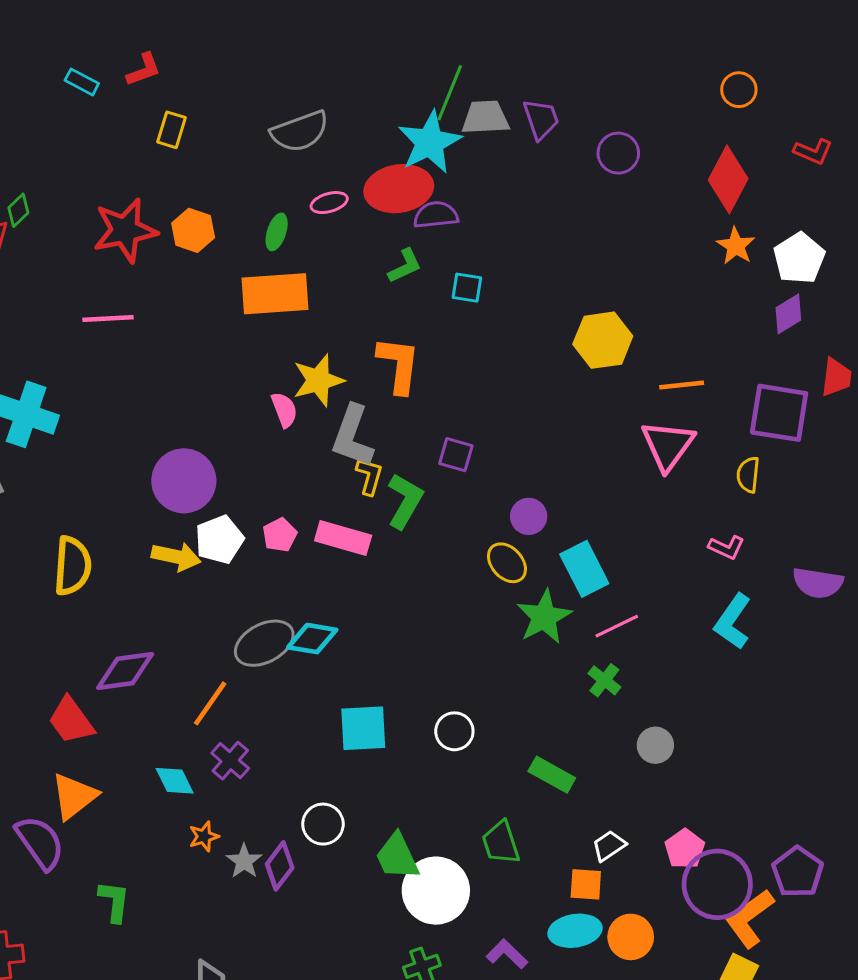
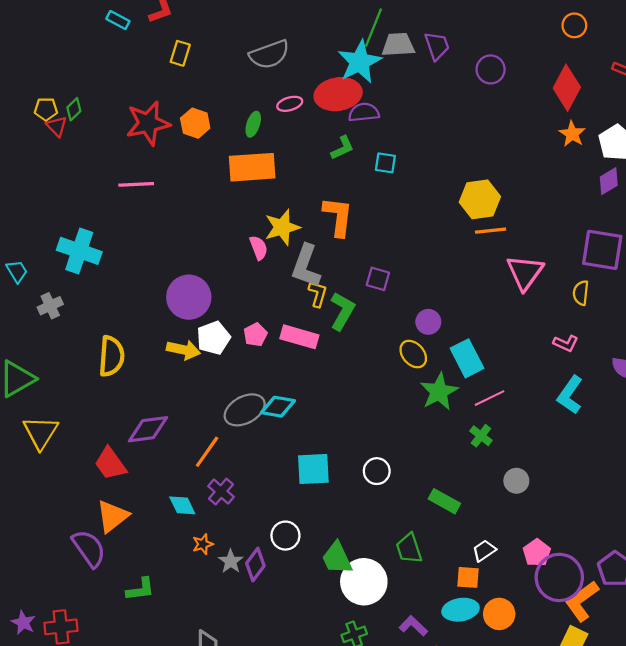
orange line: (682, 385) -> (491, 231), moved
green L-shape: (114, 901) -> (140, 589), turned 76

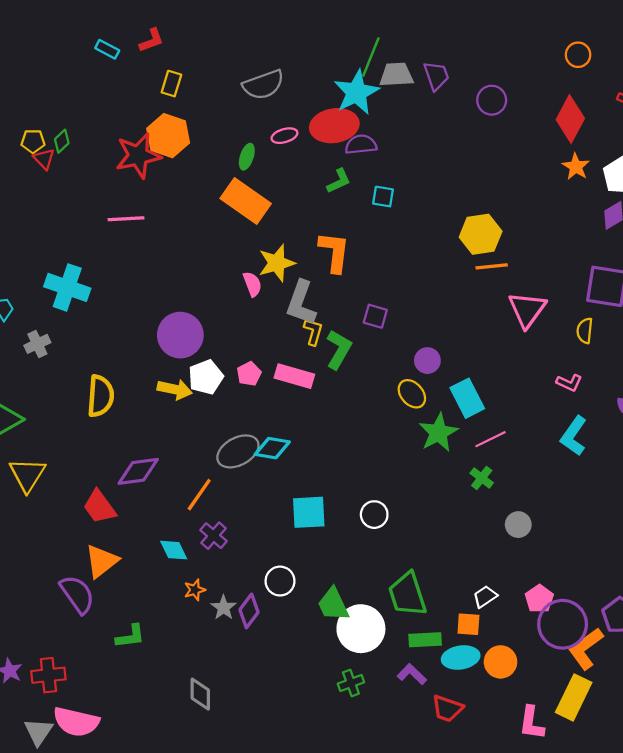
orange hexagon: (195, 123) -> (168, 136), moved, size x1.4
orange rectangle: (252, 167) -> (246, 201), turned 39
green rectangle: (444, 501) -> (425, 640), moved, turned -32
green trapezoid: (409, 548) -> (407, 594), size x1.4

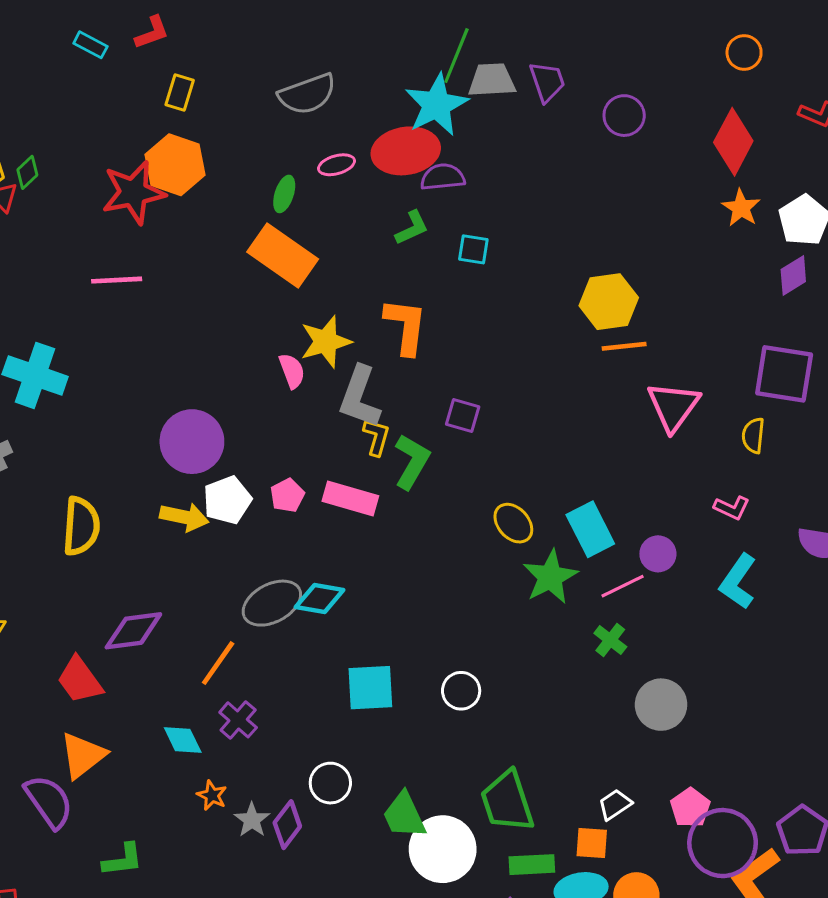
purple circle: (427, 361) -> (658, 554), moved
gray circle: (518, 525) -> (661, 705), size x1.4
orange star: (195, 590) -> (212, 795), turned -30

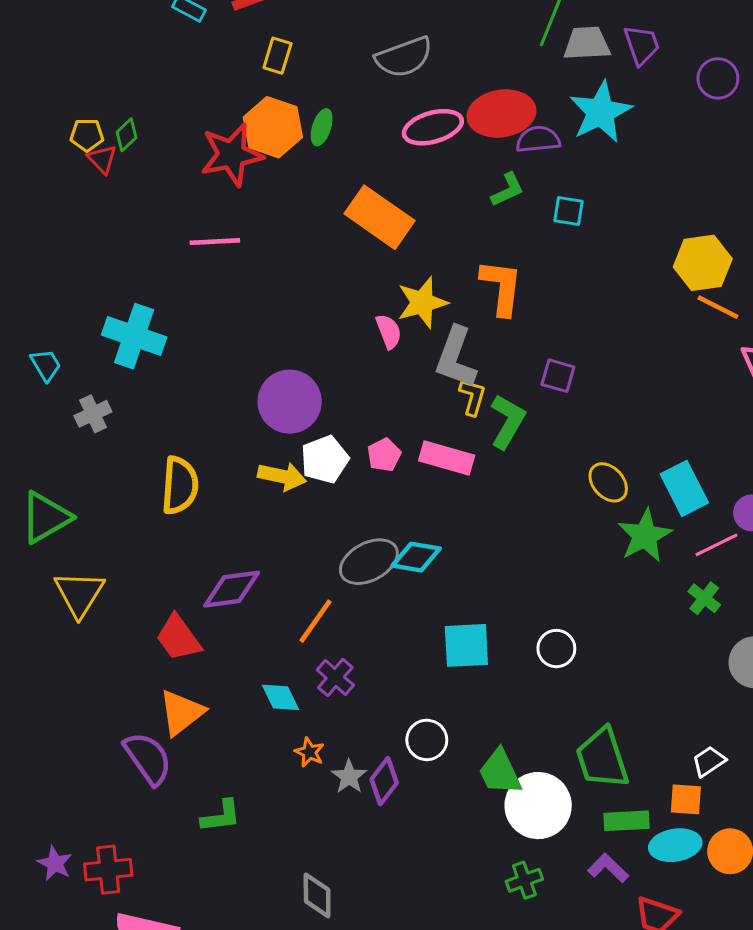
cyan star: (436, 105) -> (601, 112), moved
pink ellipse: (337, 165) -> (433, 127), size x1.6
green ellipse: (284, 194) -> (322, 127), moved
orange line: (624, 346) -> (718, 307), turned 33

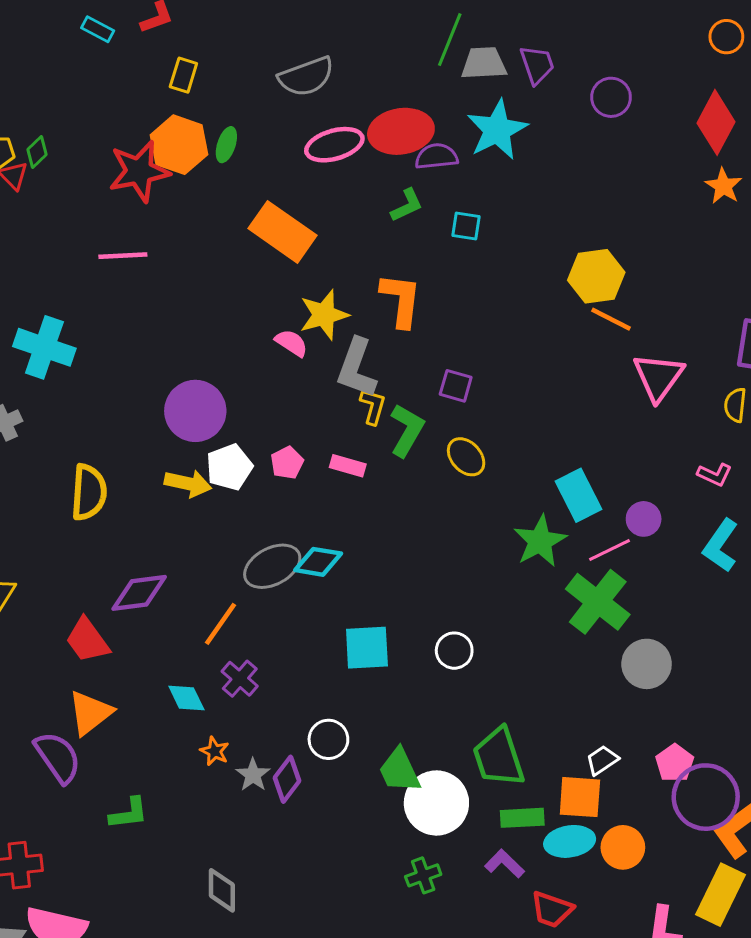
pink semicircle: (389, 331) -> (291, 343), turned -36
pink rectangle: (447, 458) -> (348, 466), size x0.7
yellow ellipse: (608, 482) -> (466, 457), moved
green cross: (704, 598) -> (598, 602), size x2.0
orange square: (686, 799) -> (580, 797), size x1.4

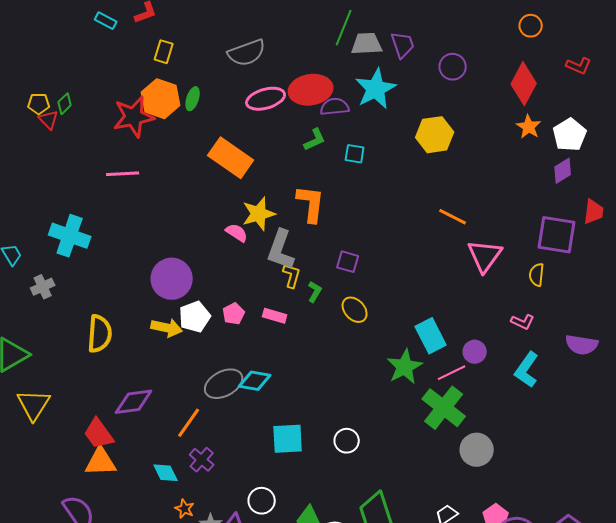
yellow hexagon: (596, 276) -> (435, 135), moved
green L-shape: (407, 430) -> (315, 292), size x0.6
orange triangle: (90, 713) -> (101, 462), moved, turned 36

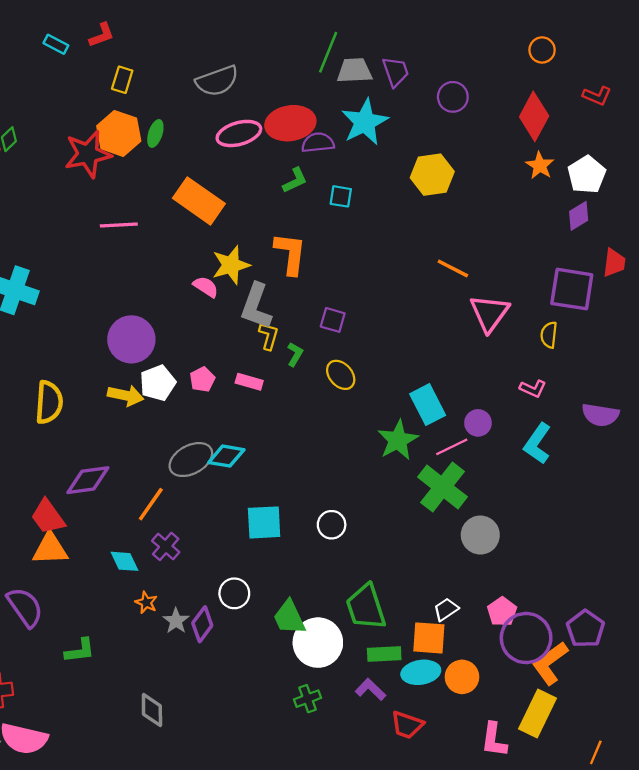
pink line: (123, 174) -> (119, 225), moved

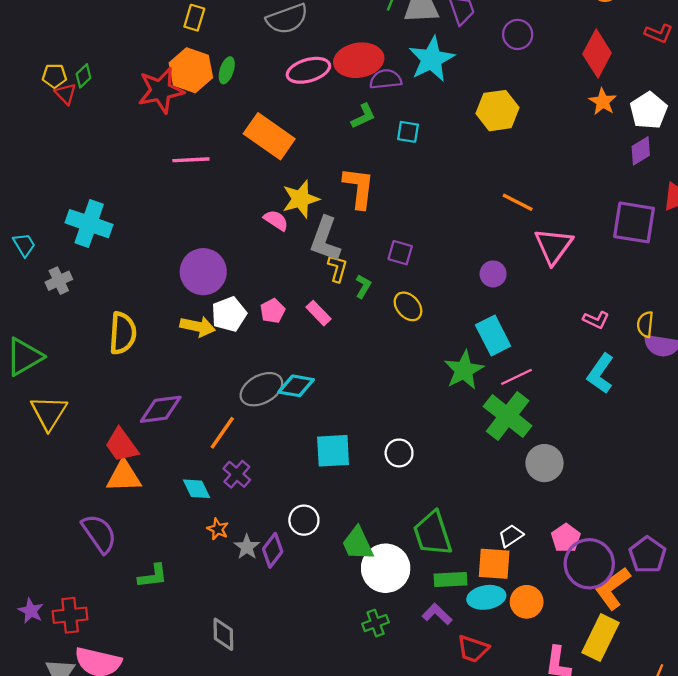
yellow semicircle: (549, 335) -> (645, 324), moved
pink rectangle: (249, 382) -> (318, 313), turned 30
purple circle: (478, 423) -> (493, 274), moved

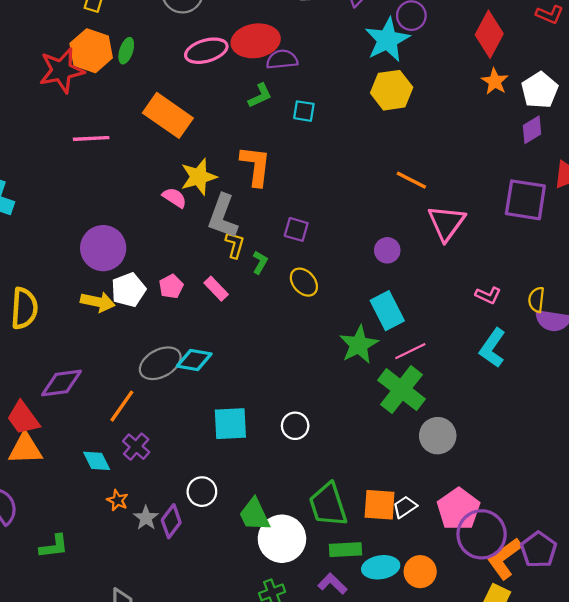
cyan star: (431, 59) -> (387, 40), moved
pink pentagon: (566, 538) -> (459, 509), size x1.5
purple pentagon: (647, 555) -> (539, 550), moved
orange square: (494, 564) -> (380, 505), moved

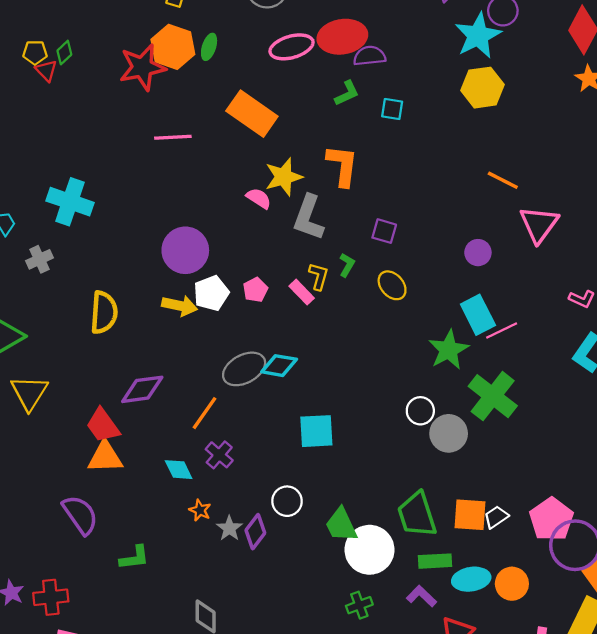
yellow L-shape: (235, 245) -> (319, 276), moved
pink line: (410, 351) -> (502, 331), moved
white circle: (295, 426) -> (420, 411), moved
gray circle: (438, 436) -> (449, 433), moved

